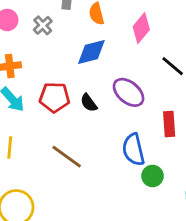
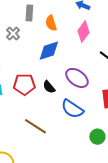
blue semicircle: (133, 150) -> (72, 109), moved, turned -40

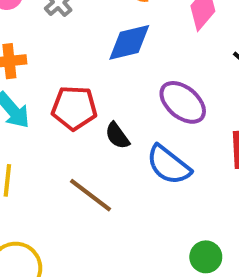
black semicircle: (49, 87) -> (117, 136), moved
green circle: (97, 137) -> (206, 257), moved

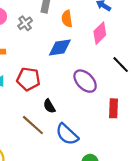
black semicircle: (117, 136) -> (49, 106), moved
blue semicircle: (169, 165) -> (67, 134), moved

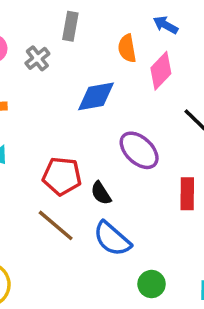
orange semicircle: (67, 19) -> (127, 48), moved
red pentagon: (28, 79) -> (62, 176), moved
black semicircle: (49, 106) -> (101, 193), moved

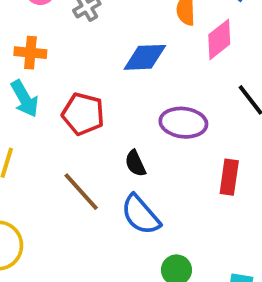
purple ellipse: (139, 150) -> (183, 123), turned -45
red pentagon: (62, 176) -> (83, 114), moved

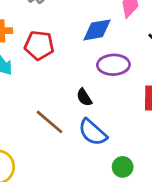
blue diamond: (145, 57) -> (97, 30), moved
red pentagon: (83, 114) -> (39, 45), moved

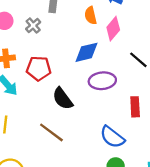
black semicircle: (84, 97) -> (63, 99), moved, size x1.5
blue semicircle: (93, 132) -> (112, 137), moved

